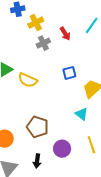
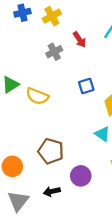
yellow cross: (36, 23) -> (52, 16), moved
black arrow: (37, 161) -> (52, 191), turned 72

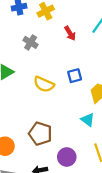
gray cross: (54, 52) -> (31, 42), moved, turned -32
yellow semicircle: (37, 96) -> (44, 84), moved

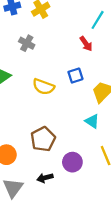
red arrow: (70, 33) -> (86, 44), moved
brown pentagon: (40, 134) -> (43, 139), turned 30

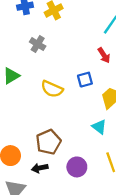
red arrow: (86, 44) -> (104, 55), moved
black arrow: (45, 178) -> (40, 168), moved

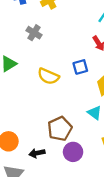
brown pentagon: (48, 142) -> (60, 129), moved

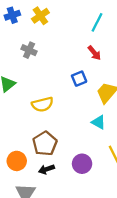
yellow semicircle: (48, 76) -> (42, 104), moved, turned -30
brown pentagon: (60, 129) -> (45, 144), moved

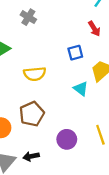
cyan triangle: (99, 122) -> (81, 89), moved
black arrow: (46, 169) -> (31, 156), moved

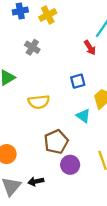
red arrow: (94, 29) -> (90, 48), moved
brown pentagon: (32, 114) -> (56, 142), moved

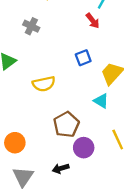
cyan triangle: (83, 116) -> (101, 101), moved
black arrow: (36, 181) -> (61, 168), moved

